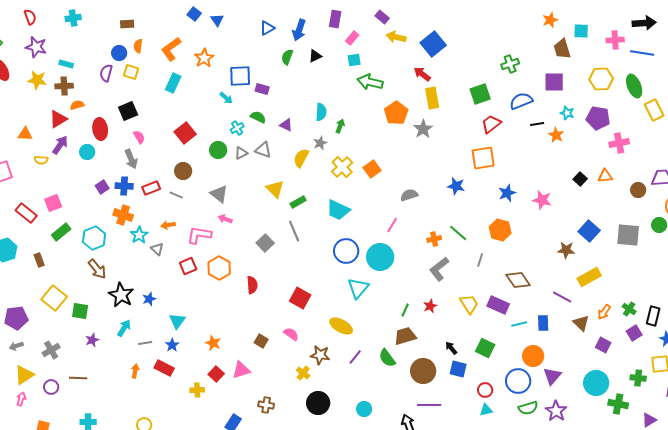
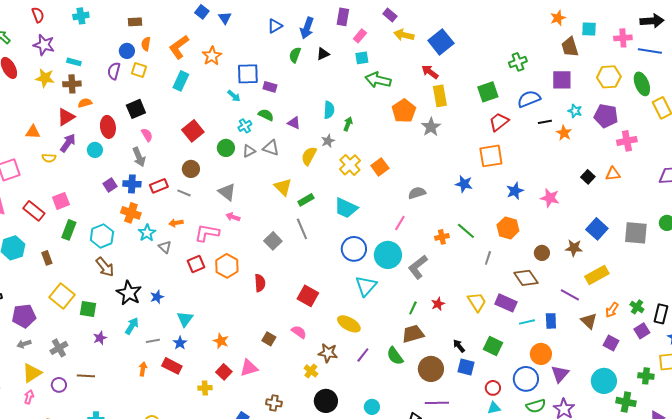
brown circle: (638, 190) -> (542, 253), moved
green rectangle: (61, 232) -> (69, 230), turned -30
gray L-shape: (439, 269) -> (418, 267), moved

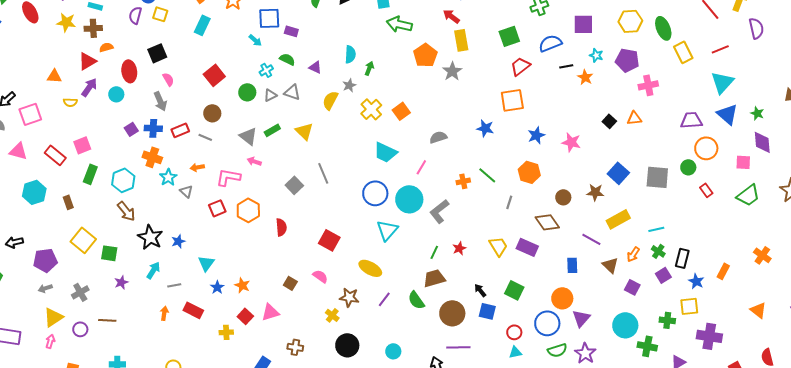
green rectangle: (306, 200) -> (272, 130), moved
cyan trapezoid: (346, 208) -> (385, 152), moved
cyan line: (527, 322) -> (656, 229), moved
blue star: (180, 343) -> (217, 287), moved

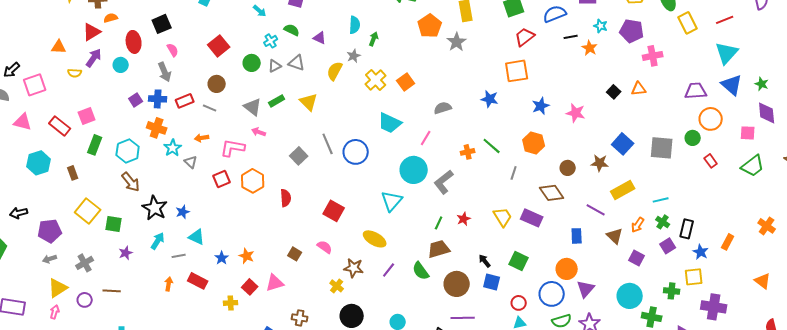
blue circle: (375, 193) -> (356, 152), moved
cyan triangle: (206, 263) -> (197, 237), moved, turned -42

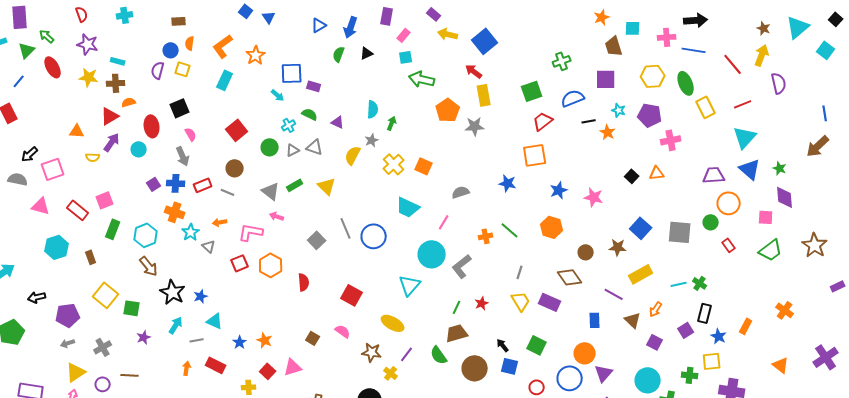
gray star: (457, 42) -> (475, 126), turned 30
orange square: (406, 82) -> (424, 166), turned -30
gray line: (514, 173) -> (520, 272), moved
green cross: (663, 222) -> (700, 283), moved
yellow cross: (337, 286) -> (391, 373), moved

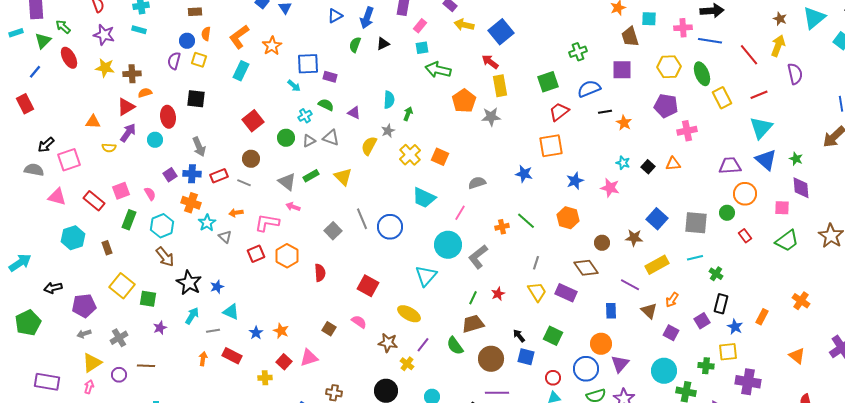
cyan rectangle: (118, 61) -> (139, 30), moved
black square: (180, 108) -> (196, 99), turned 30
cyan star: (619, 110) -> (623, 163), moved
pink semicircle: (191, 134) -> (150, 194), moved
cyan line: (679, 284) -> (695, 258), moved

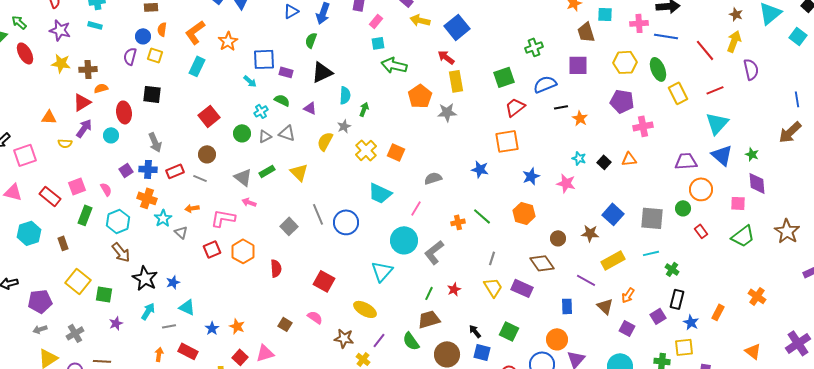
black triangle: (383, 44) -> (322, 72), moved, size x1.6

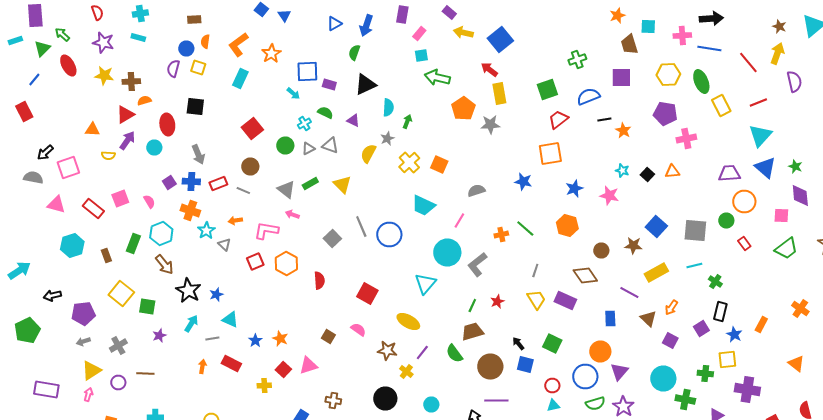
green rectangle: (85, 215) -> (133, 244), moved

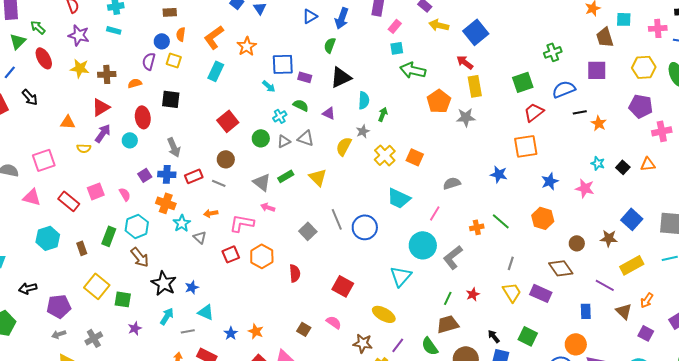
orange semicircle: (144, 100) -> (135, 83), moved
black arrow: (45, 152) -> (30, 97), moved, turned -90

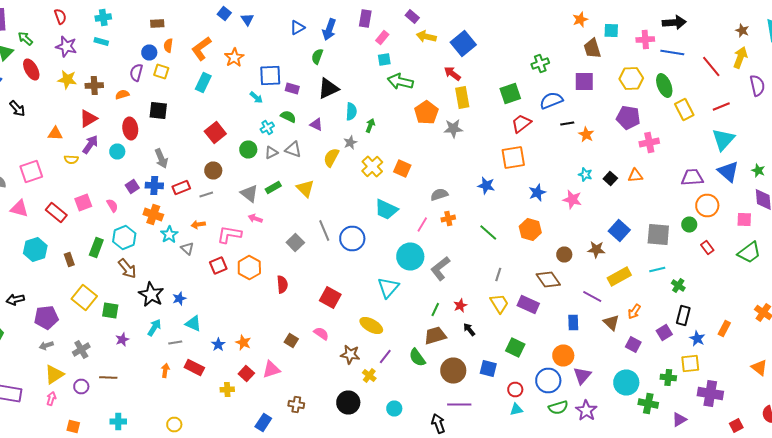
gray line: (219, 183) -> (206, 194), turned -40
orange cross: (477, 227) -> (448, 218), moved
black arrow: (494, 336) -> (469, 330), moved

